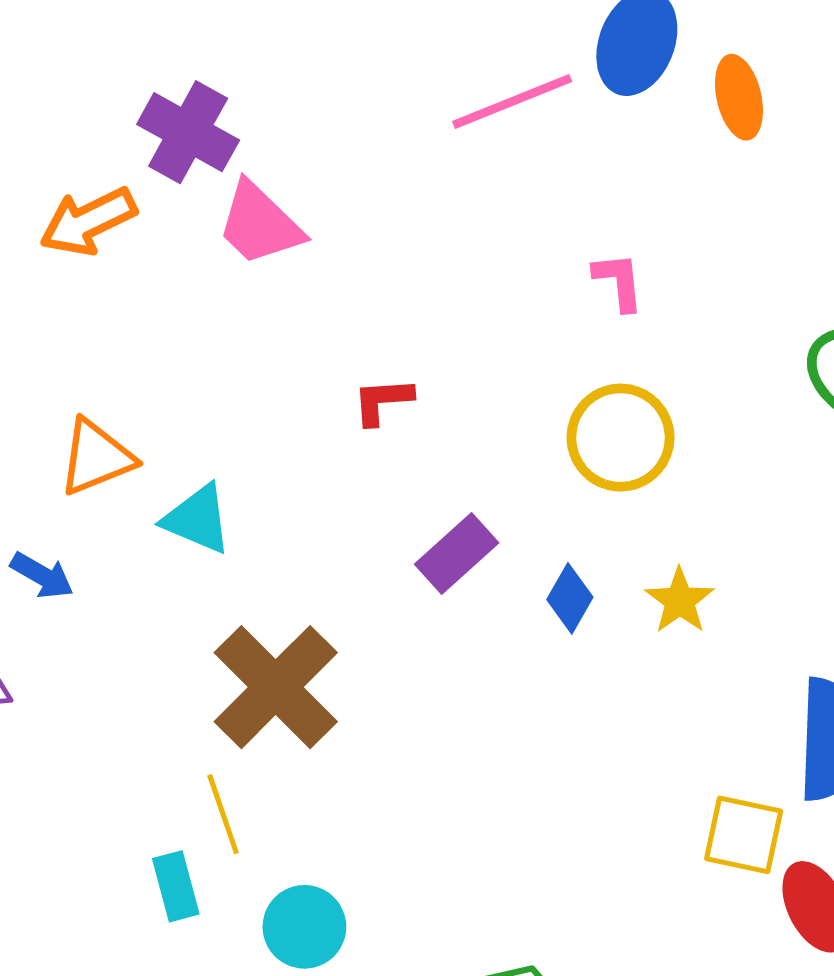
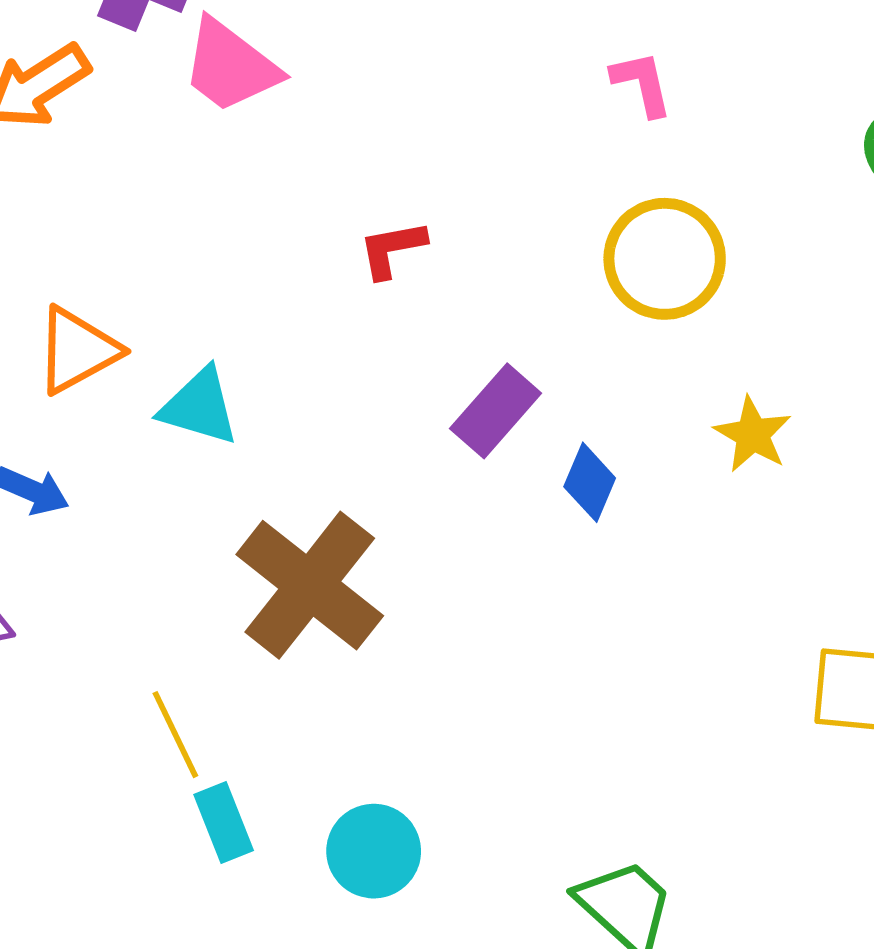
blue diamond: (570, 598) -> (590, 482), moved
yellow line: (223, 814) -> (175, 735), moved

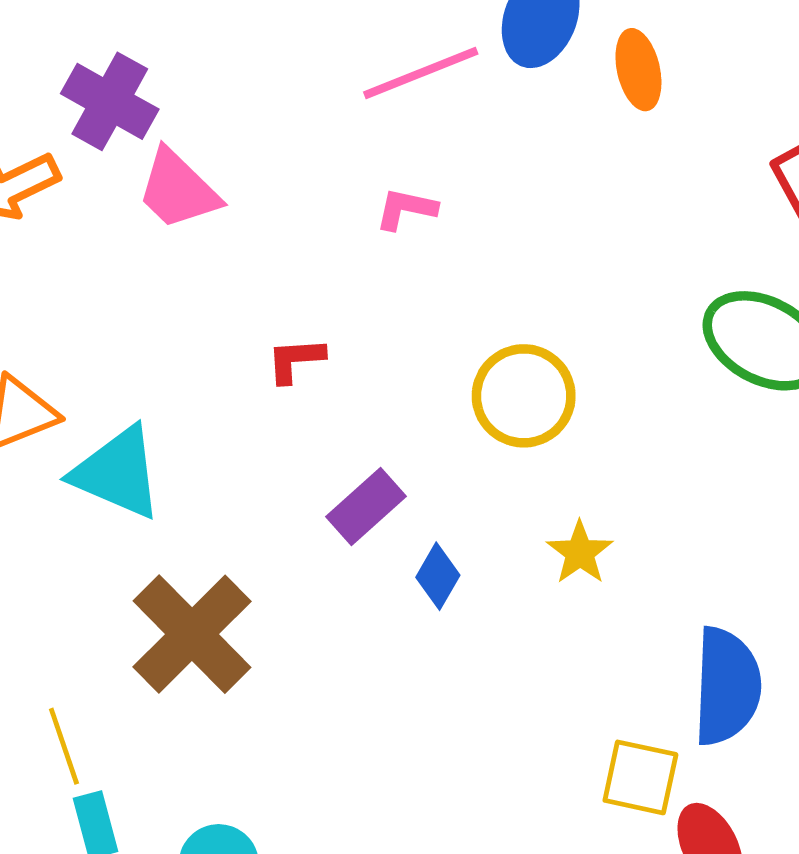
pink L-shape: (642, 84) -> (406, 209), moved, turned -72
cyan triangle: (199, 407) -> (117, 473), size x1.4

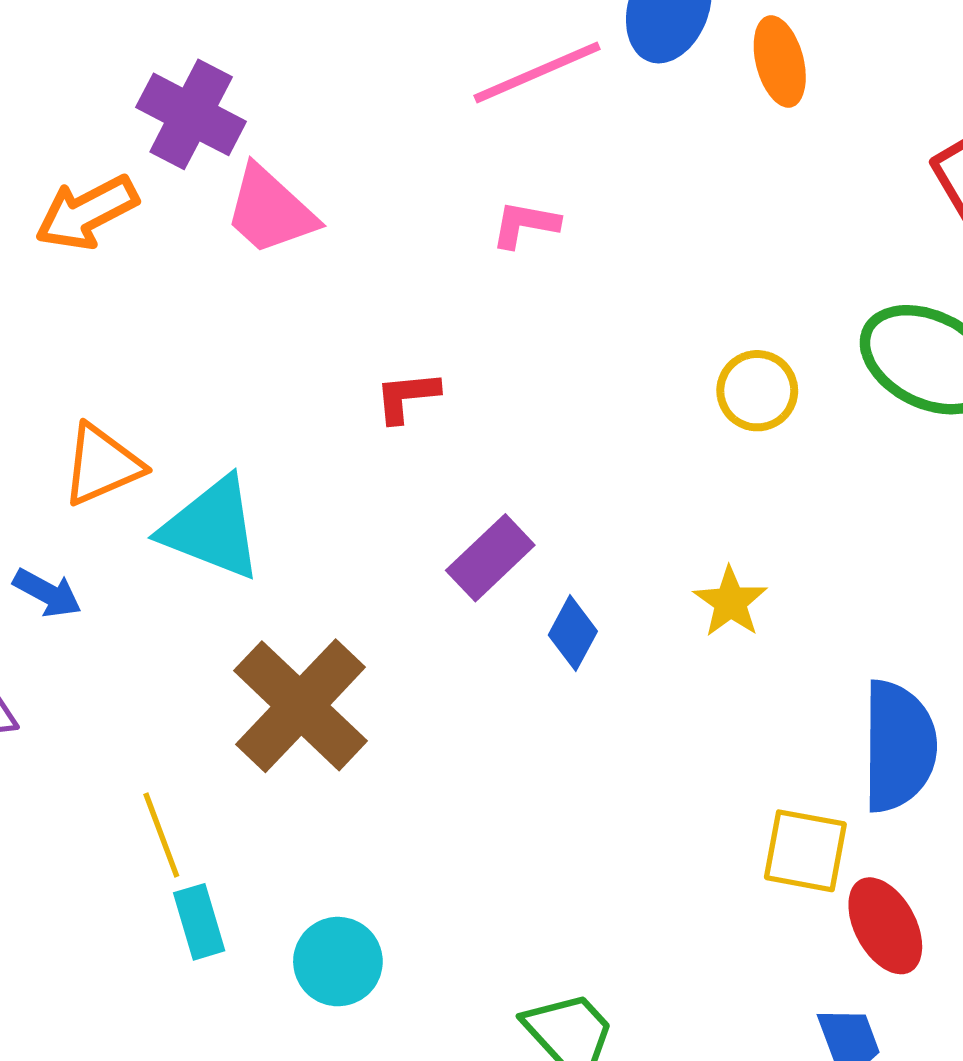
yellow circle: (524, 396) -> (757, 391), moved, size x0.7

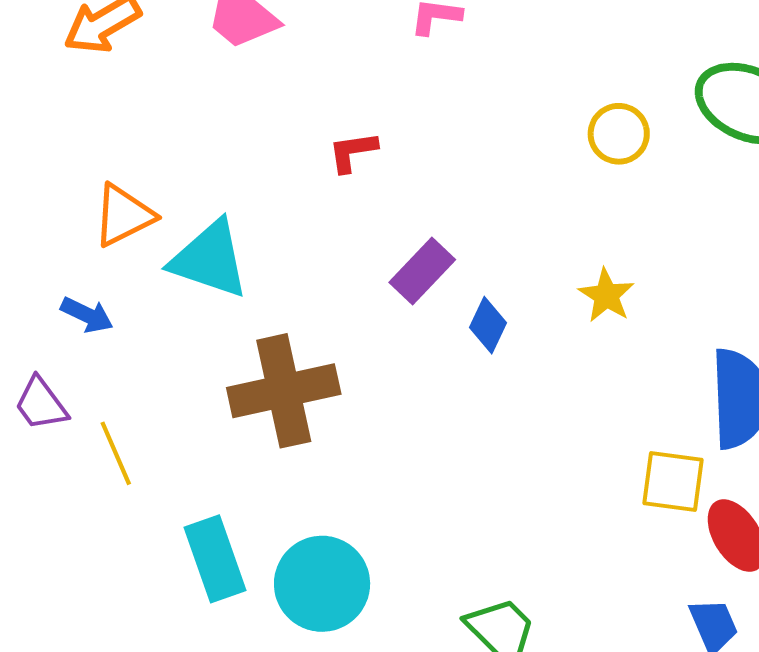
brown cross: (300, 706) -> (284, 391), turned 37
yellow line: (161, 835) -> (116, 453), moved
cyan rectangle: (199, 922) -> (215, 559), size x1.5
cyan circle: (338, 962) -> (322, 584), size x1.4

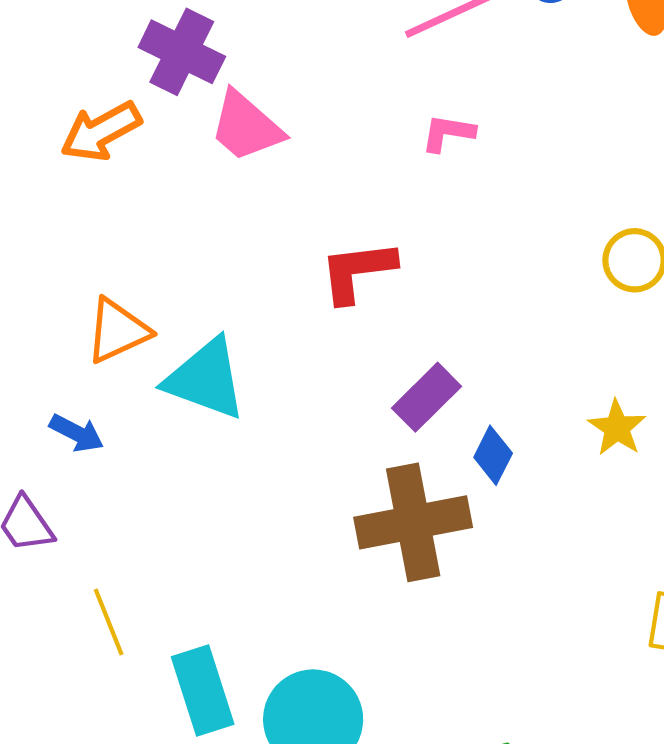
red L-shape: (353, 152) -> (357, 271), size x1.5
brown cross: (284, 391) -> (413, 522), moved
yellow line: (116, 453) -> (109, 622), moved

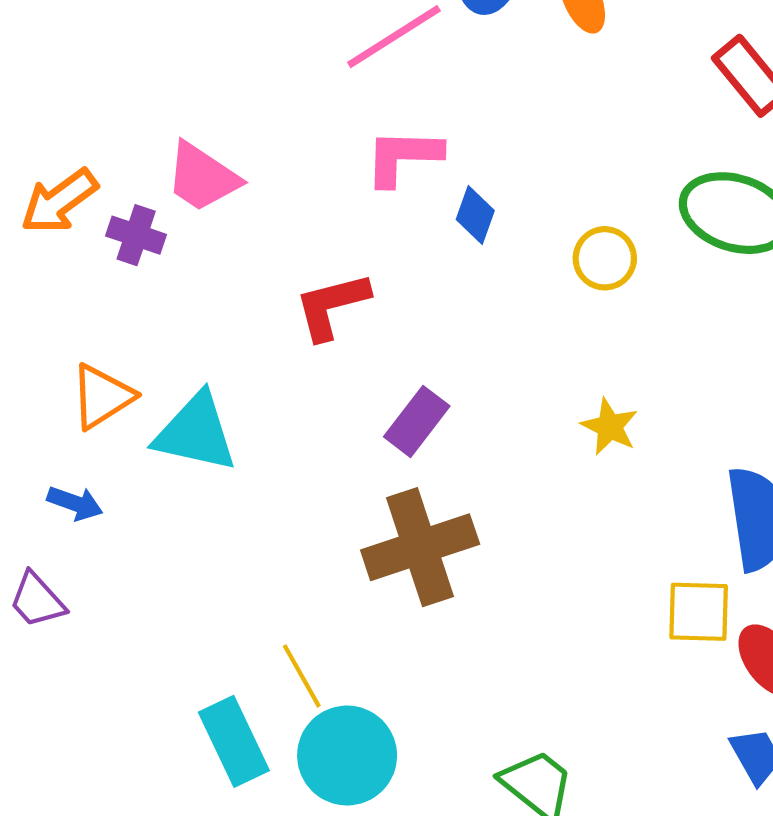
purple cross: (182, 52) -> (136, 235), moved, size x0.7
pink L-shape: (448, 133) -> (403, 157), size x1.5
blue diamond: (493, 455) -> (475, 215), moved
yellow line: (109, 622) -> (302, 676), moved

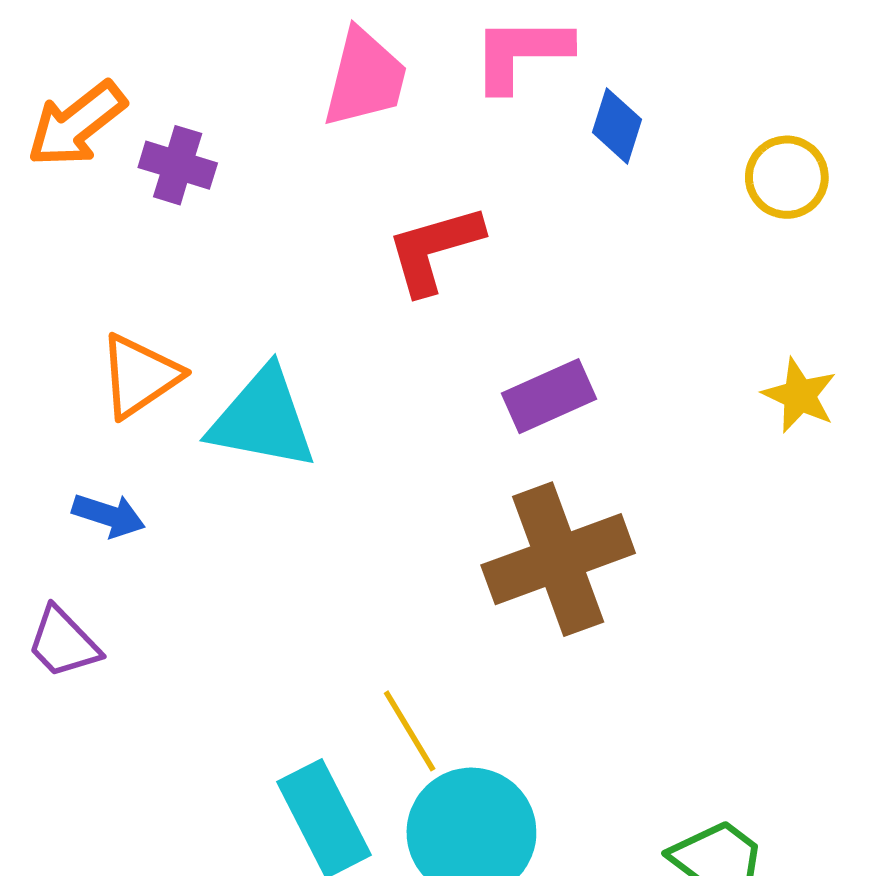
pink trapezoid: (202, 177) -> (365, 78), moved, turned -108
purple rectangle: (417, 421) -> (549, 396), turned 30

